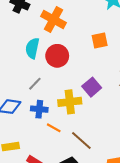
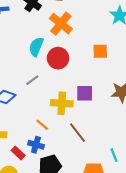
purple square: (92, 87) -> (85, 93), turned 30
blue cross: (39, 109) -> (36, 145), moved
brown line: (81, 140) -> (77, 133), moved

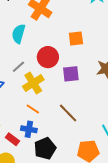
orange square: (100, 51) -> (76, 38), moved
red circle: (58, 58) -> (48, 57), moved
yellow cross: (62, 103) -> (33, 83), moved, turned -30

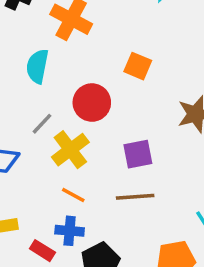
orange square: (76, 38) -> (138, 66), turned 35
purple square: (71, 74) -> (138, 154), moved
brown line: (68, 113) -> (135, 197), turned -45

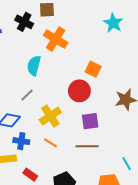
red circle: (92, 103) -> (79, 91), moved
gray line: (42, 124) -> (27, 95), moved
blue cross: (70, 231) -> (21, 141), moved

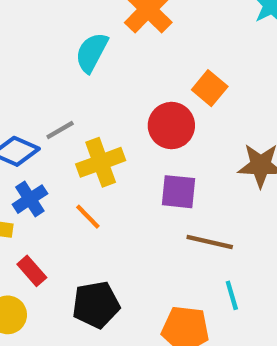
gray line: (27, 95) -> (60, 130), moved
blue cross: (21, 141) -> (30, 199), turned 35
brown line: (87, 146) -> (210, 242), moved

